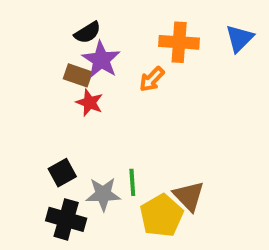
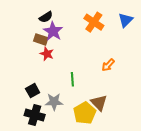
orange cross: (179, 42) -> (94, 22), turned 30
orange arrow: (152, 79) -> (108, 65), moved
green line: (132, 182) -> (72, 79), moved

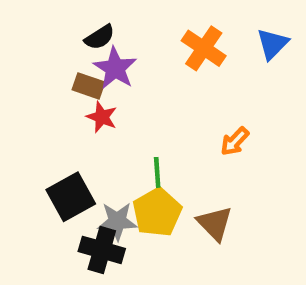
black square: (33, 91) -> (71, 197), size x1.5
yellow pentagon: (85, 113) -> (157, 212), moved
black cross: (35, 115) -> (102, 250), moved

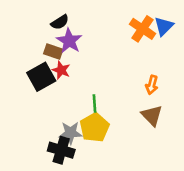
orange cross: (204, 48) -> (142, 29), moved
orange arrow: (235, 141) -> (152, 85), moved, turned -30
black square: (71, 197) -> (41, 77), moved
brown triangle: (215, 223) -> (152, 115), moved

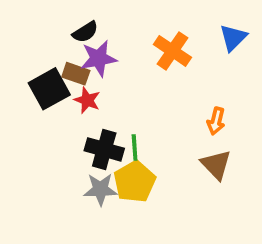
orange cross: (142, 29) -> (172, 51), moved
purple star: (69, 41) -> (99, 58), turned 30
black square: (41, 77) -> (49, 89), moved
black cross: (61, 150) -> (104, 149), moved

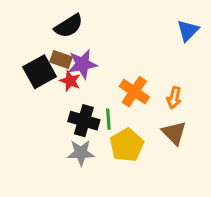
black semicircle: (85, 32) -> (69, 26), size x1.4
orange cross: (172, 51) -> (134, 92), moved
purple star: (99, 58) -> (82, 64), moved
yellow pentagon: (135, 182) -> (127, 145), moved

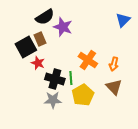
brown rectangle: (61, 60) -> (40, 39), turned 48
purple star: (82, 64) -> (63, 27), moved, turned 30
red star: (70, 81) -> (38, 63), moved

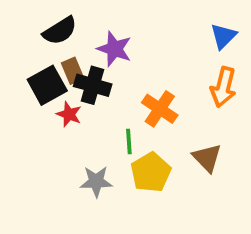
black semicircle: (45, 17) -> (60, 31), moved
orange arrow: (114, 64) -> (223, 87), moved, size x1.5
black cross: (55, 79) -> (93, 85), moved

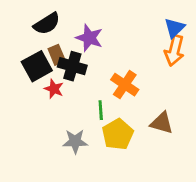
orange arrow: (223, 87) -> (174, 51), moved
brown triangle: (207, 158) -> (162, 123), turned -30

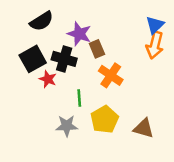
brown rectangle: (57, 55) -> (97, 49), moved
green line: (101, 110) -> (79, 98), moved
brown triangle: (162, 123) -> (144, 128), moved

